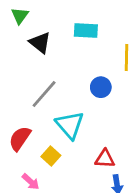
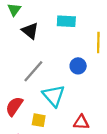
yellow square: (51, 156) -> (39, 120), turned -32

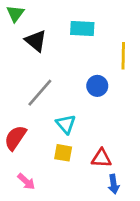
cyan triangle: (54, 96) -> (66, 124), size x0.7
yellow square: (39, 120) -> (63, 153), moved

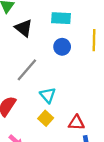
blue circle: (97, 86) -> (62, 47), moved
yellow square: (63, 153) -> (46, 118), turned 32

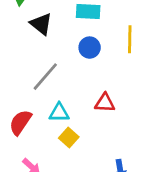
cyan triangle: (48, 95) -> (59, 113), moved, turned -49
red triangle: (76, 123) -> (105, 103), moved

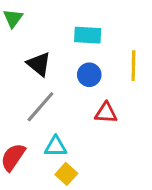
black triangle: (41, 24) -> (39, 64), moved
red triangle: (105, 103) -> (106, 113), moved

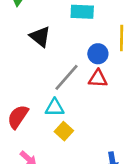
blue circle: (89, 75) -> (98, 54), moved
gray line: (40, 107) -> (66, 77), moved

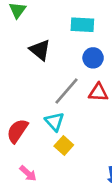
blue circle: (98, 54) -> (93, 58), moved
cyan triangle: (55, 108) -> (55, 122), turned 48

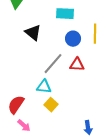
cyan triangle: (55, 122) -> (44, 87), turned -42
red semicircle: (17, 131) -> (16, 105), moved

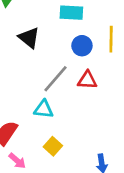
yellow square: (51, 105) -> (53, 146), moved

